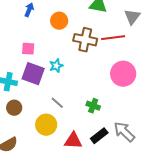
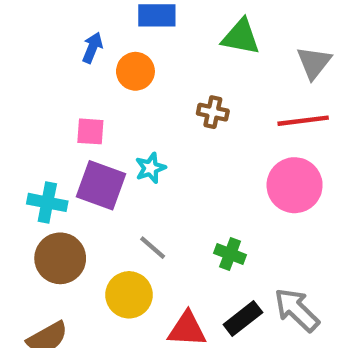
orange circle: (59, 21) -> (135, 71), moved
red line: (113, 38) -> (303, 121), moved
brown cross: (85, 40) -> (213, 112), size x0.6
brown circle: (14, 108) -> (60, 258), size x1.5

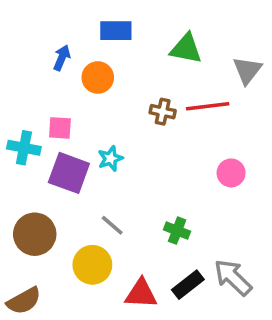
red line: (303, 121) -> (208, 106), moved
pink circle: (295, 185) -> (231, 173), size x0.6
cyan cross: (47, 202) -> (24, 148), moved

